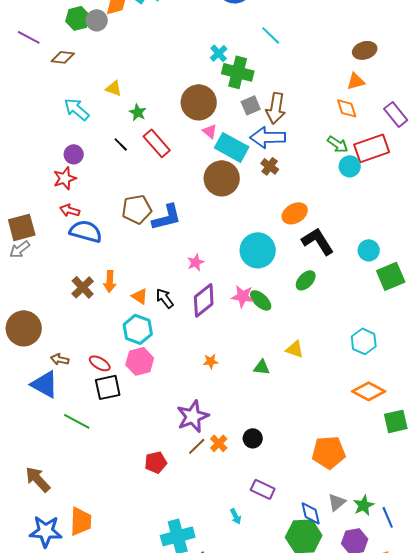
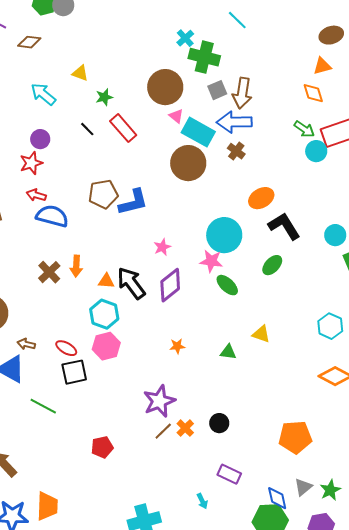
green star: (138, 112) -> (104, 97), turned 30
orange triangle: (140, 296) -> (106, 281), turned -30
pink star: (243, 296) -> (211, 261), moved
black arrow: (165, 298) -> (131, 283), size x1.6
red pentagon: (156, 462) -> (102, 447), moved

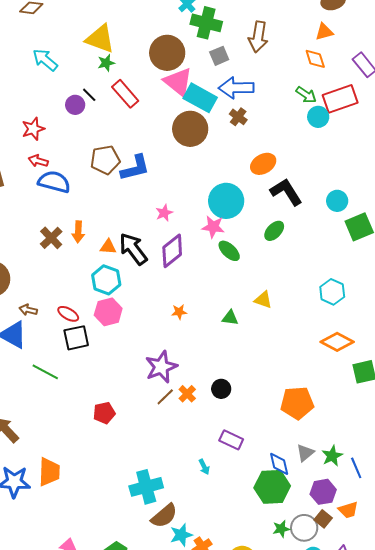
yellow triangle: (80, 73) -> (100, 39), moved, size x1.8
brown arrow: (242, 93) -> (258, 37), moved
pink triangle: (176, 116) -> (178, 82), size x2.0
purple circle: (40, 139) -> (75, 105), moved

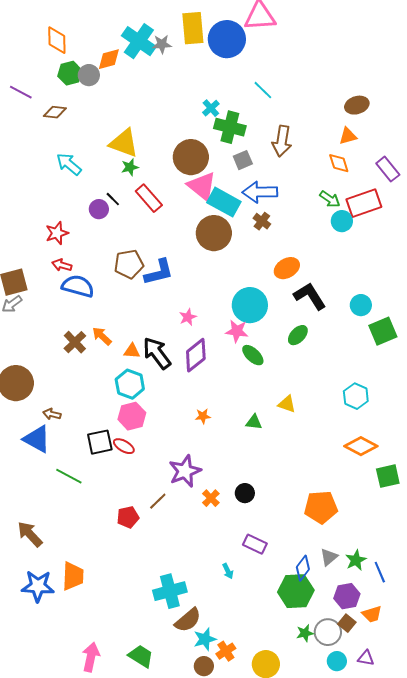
orange arrow: (78, 232) -> (102, 336), turned 130
red ellipse: (68, 314) -> (124, 446), moved
brown line: (165, 397) -> (158, 501), moved
blue diamond: (279, 464) -> (303, 568), turned 50

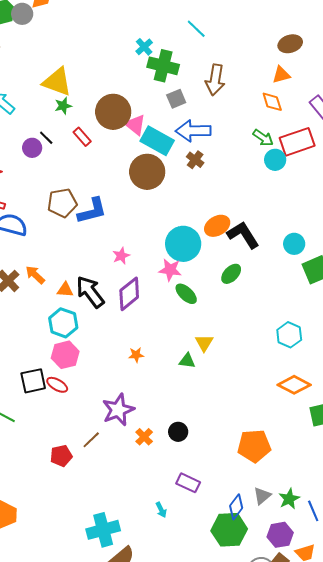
brown circle: (191, 157) -> (113, 112), moved
pink triangle: (202, 186) -> (135, 125), size x0.7
red rectangle: (149, 198) -> (82, 137), size x0.7
orange ellipse: (287, 268) -> (217, 226), moved
yellow triangle: (287, 404) -> (204, 343), moved, turned 42

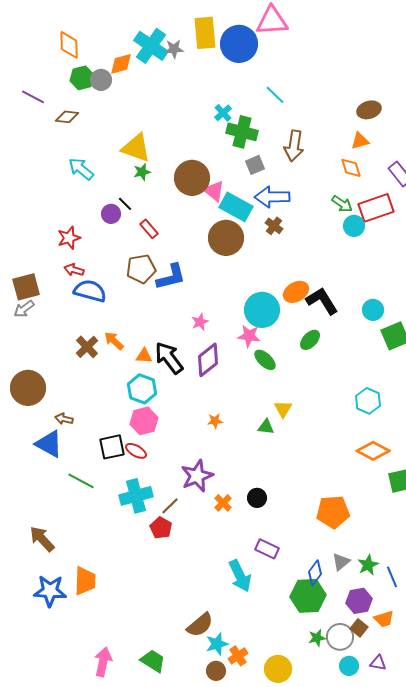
red rectangle: (82, 137) -> (149, 229), moved
red pentagon: (61, 456) -> (161, 528), moved, turned -30
cyan arrow: (161, 510) -> (240, 576), size x2.0
cyan cross: (103, 530) -> (136, 496), moved

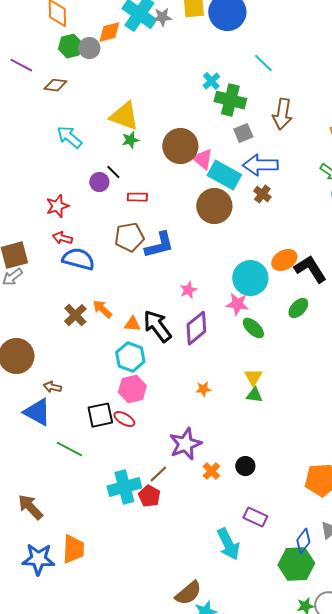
red rectangle: (149, 229) -> (137, 197), turned -48
yellow triangle: (283, 409) -> (253, 377), moved
cyan cross: (136, 496) -> (124, 487), moved

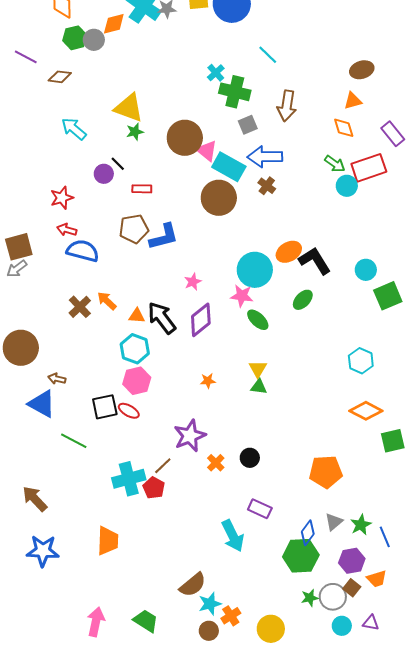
orange trapezoid: (73, 549) -> (108, 541), moved

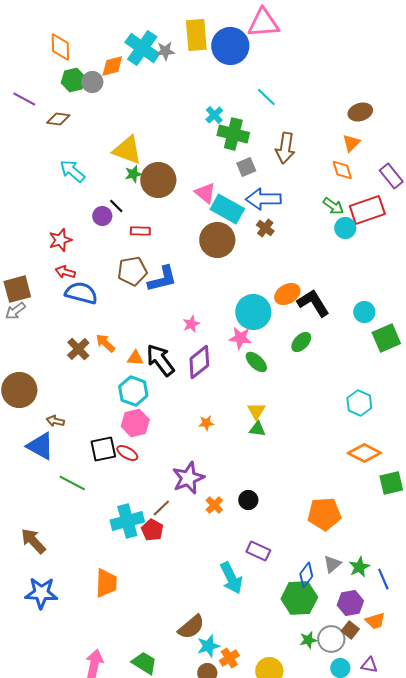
orange triangle: (353, 101) -> (351, 143), turned -30
brown circle: (185, 138) -> (158, 180), moved

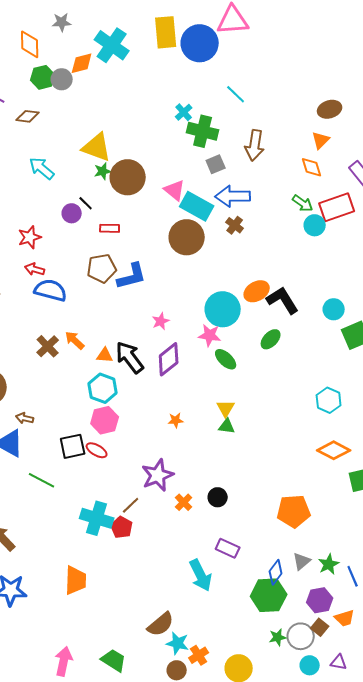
gray star: (165, 51) -> (62, 22), moved
cyan cross: (127, 521) -> (97, 518), turned 32
cyan star: (208, 646) -> (178, 643), turned 30

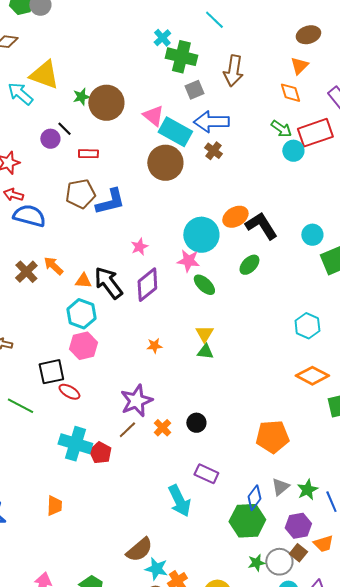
yellow triangle: (97, 147) -> (44, 75), moved
red ellipse: (97, 450) -> (69, 392), moved
brown line: (131, 505) -> (127, 430), moved
orange trapezoid: (76, 580) -> (54, 506), size x0.7

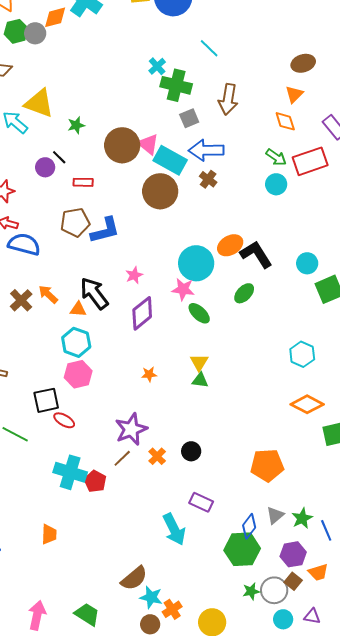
brown circle: (106, 103) -> (122, 145), moved
cyan circle: (293, 151) -> (276, 184), moved
black arrow: (108, 283) -> (94, 293), moved

